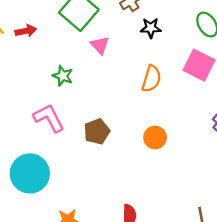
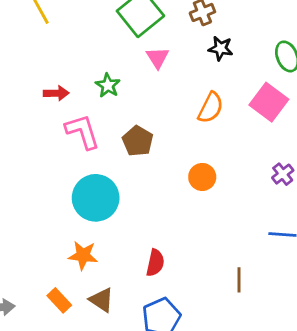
red arrow: (26, 31) -> (56, 93), moved
brown pentagon: (97, 132) -> (138, 141), moved, turned -30
cyan circle: (30, 173) -> (96, 198), moved

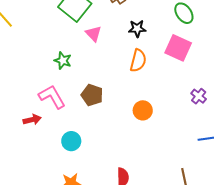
black star: (221, 48) -> (137, 29), moved
red arrow: (56, 93) -> (32, 120), moved
cyan circle: (96, 198) -> (71, 141), size x0.6

